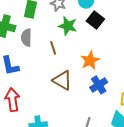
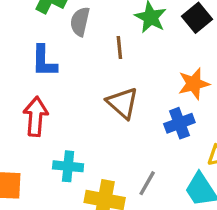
orange star: (90, 60) -> (194, 84), moved

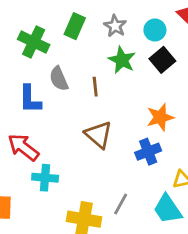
gray semicircle: (80, 22) -> (59, 79), moved, turned -35
red arrow: (36, 116) -> (23, 147), turned -56
cyan cross: (68, 166) -> (45, 178), moved

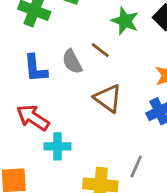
gray semicircle: (59, 79) -> (72, 62), moved
brown line: (95, 87) -> (100, 50), turned -42

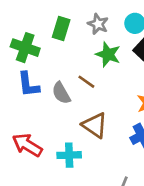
blue L-shape: (36, 68) -> (28, 84), moved
cyan cross: (58, 146) -> (69, 155), moved

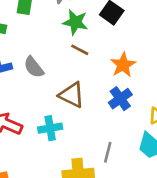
brown line: (86, 82) -> (80, 50), moved

